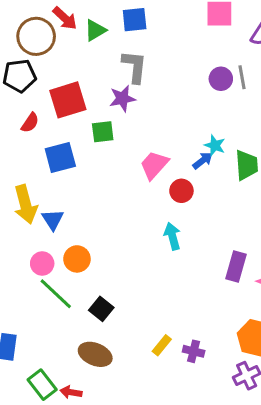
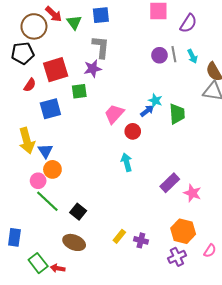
green triangle: (95, 30) -> (74, 22), turned -35
orange circle: (77, 259) -> (52, 169), moved
purple rectangle: (236, 267) -> (170, 183), turned 30

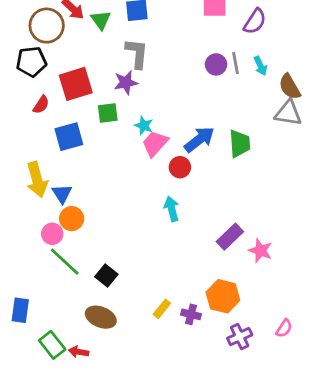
cyan star: (155, 101) -> (144, 126), moved
blue arrow: (147, 111) -> (199, 139), size x1.6
orange hexagon: (183, 231) -> (223, 296), moved

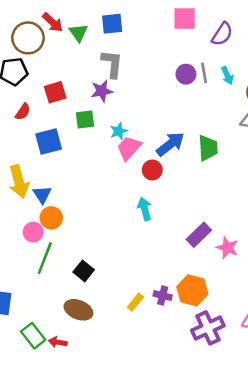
red square: (76, 84) -> (55, 92), size x0.7
cyan star: (144, 126) -> (119, 131), turned 30
green line: (65, 262) -> (45, 258), turned 68
purple cross: (191, 314) -> (163, 296), moved
purple cross: (240, 337) -> (208, 328), size x1.4

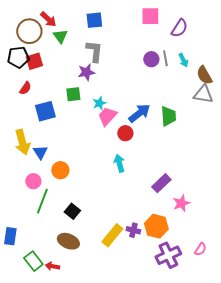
green triangle: (78, 33) -> (60, 36), moved
red square: (55, 92) -> (34, 61), moved
orange circle: (51, 218) -> (60, 170), moved
pink star: (227, 248) -> (181, 203), moved, turned 30
yellow rectangle: (135, 302) -> (112, 235), size x1.6

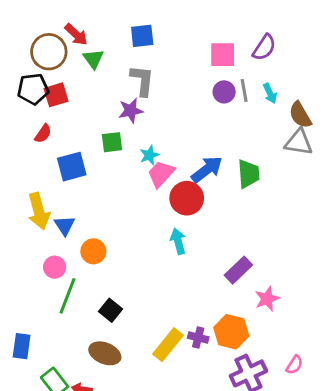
pink square: (150, 16) -> (223, 55), moved
red circle: (125, 133) -> (187, 198), size x1.5

